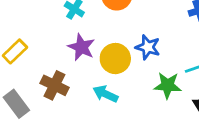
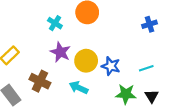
blue star: (148, 47) -> (111, 66), moved
green star: (168, 85) -> (126, 94), moved

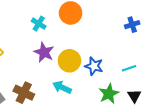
brown cross: (40, 81) -> (24, 93), moved
green star: (126, 94) -> (109, 94), turned -30

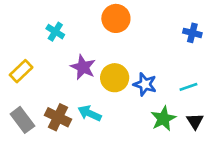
cyan cross: (39, 24) -> (55, 32), moved
blue cross: (132, 25) -> (192, 33), turned 32
cyan arrow: (62, 87) -> (90, 113), moved

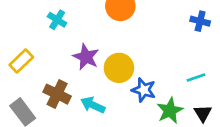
blue star: (145, 84) -> (144, 90), moved
brown cross: (58, 117) -> (57, 94), moved

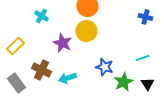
yellow circle: (119, 68) -> (86, 31), moved
cyan arrow: (93, 105) -> (67, 78), turned -42

